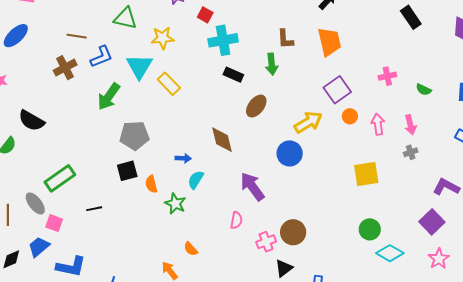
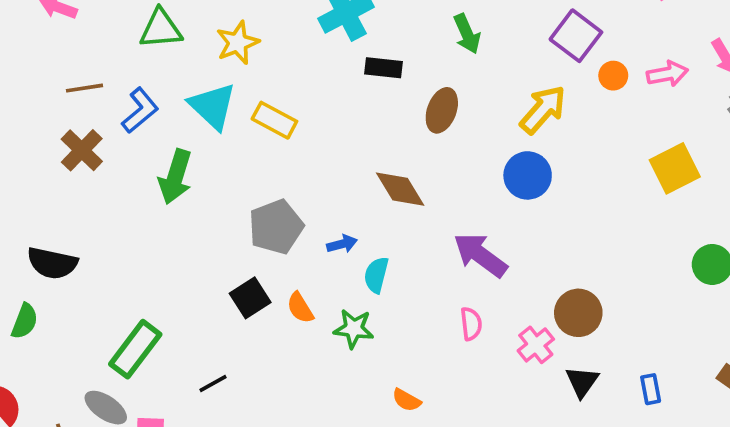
green arrow: (272, 64) -> (467, 34), moved
pink arrow: (378, 124) -> (667, 74), turned 105
gray pentagon: (134, 136) -> (276, 227), moved

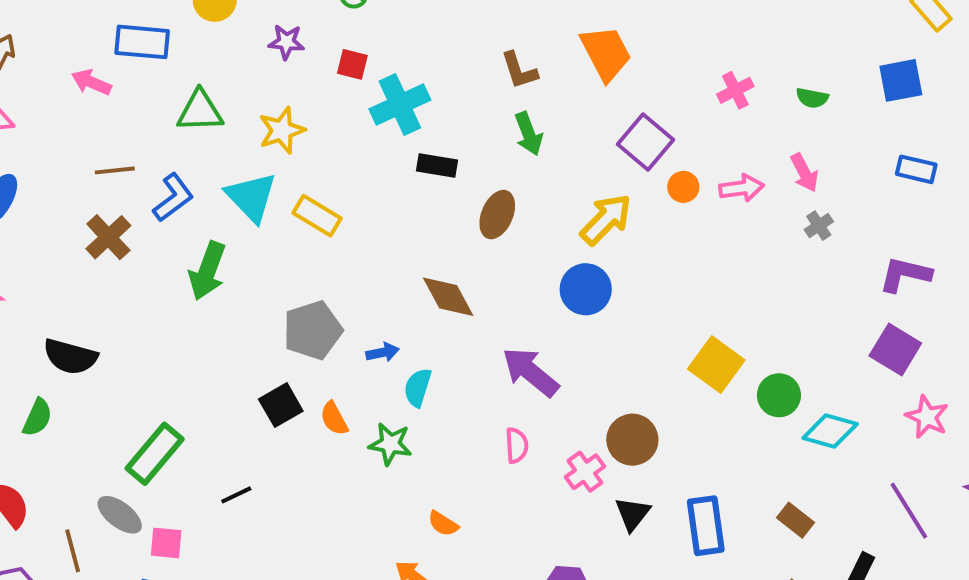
yellow square: (675, 168) -> (716, 364), moved, turned -30
blue rectangle: (651, 389) -> (706, 526), size x1.8

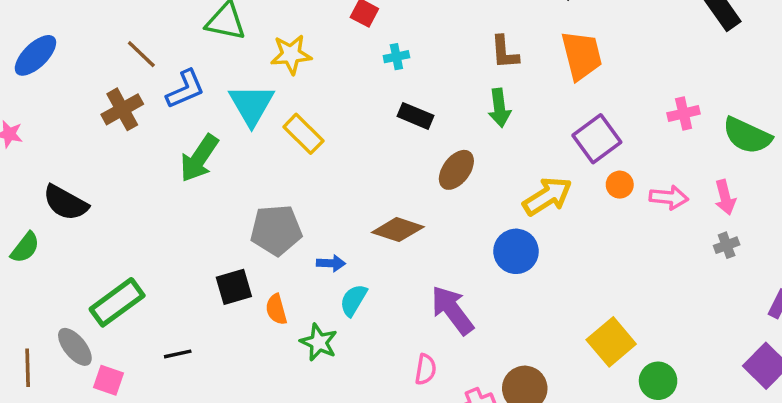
green semicircle: (812, 98) -> (747, 136), size x1.8
cyan cross: (400, 104) -> (396, 57), size x0.5
brown line: (115, 170) -> (141, 54), turned 36
brown diamond: (448, 297) -> (398, 230), turned -57

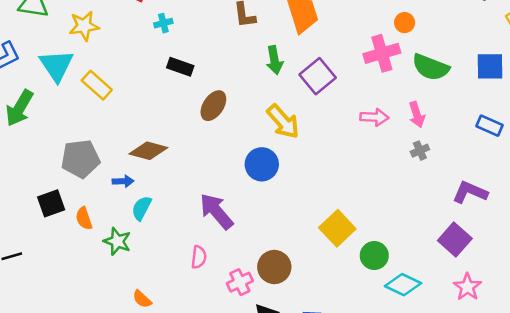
green arrow: (499, 108) -> (274, 60), moved
pink cross: (684, 113) -> (382, 53), size x1.5
orange circle: (620, 185) -> (405, 23), moved
yellow arrow: (547, 196) -> (283, 122), turned 84
brown diamond: (398, 230) -> (148, 151), moved

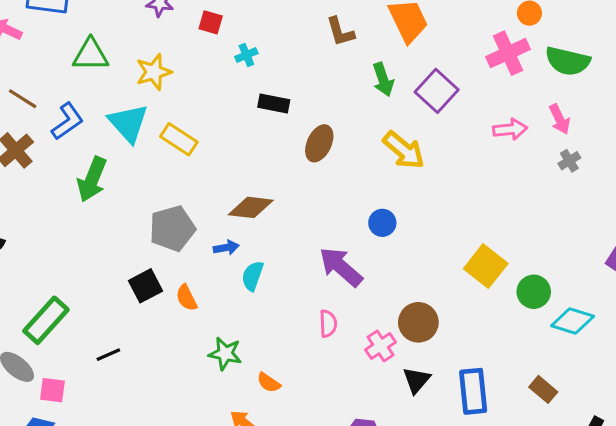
blue circle: (262, 164) -> (382, 223), moved, size x0.7
green star: (117, 241) -> (225, 354), moved

